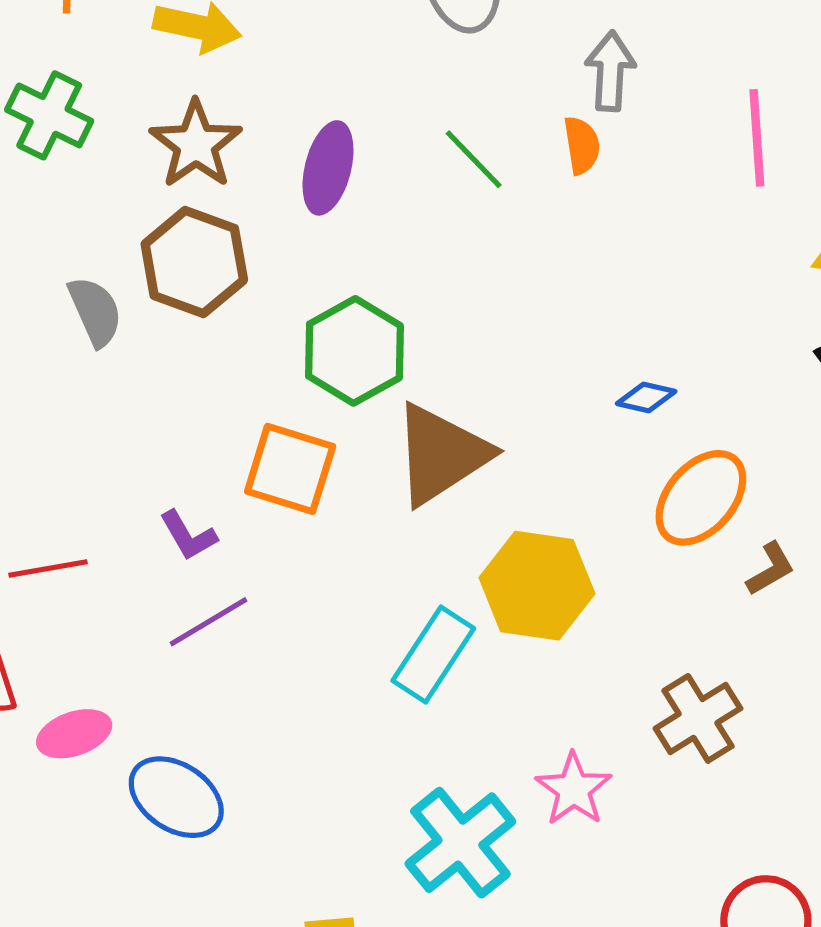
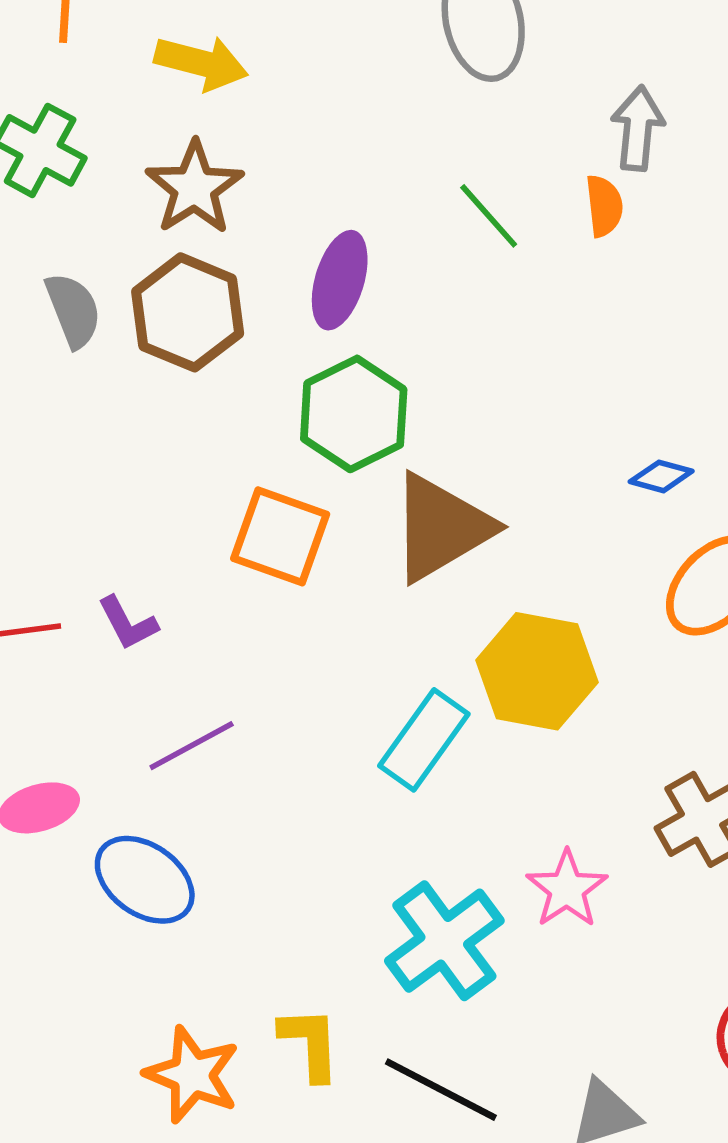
purple ellipse: (328, 168) -> (340, 280), moved
gray semicircle: (95, 311) -> (73, 310), moved
purple L-shape: (188, 535) -> (128, 623), moved
purple line: (209, 622) -> (192, 746), moved

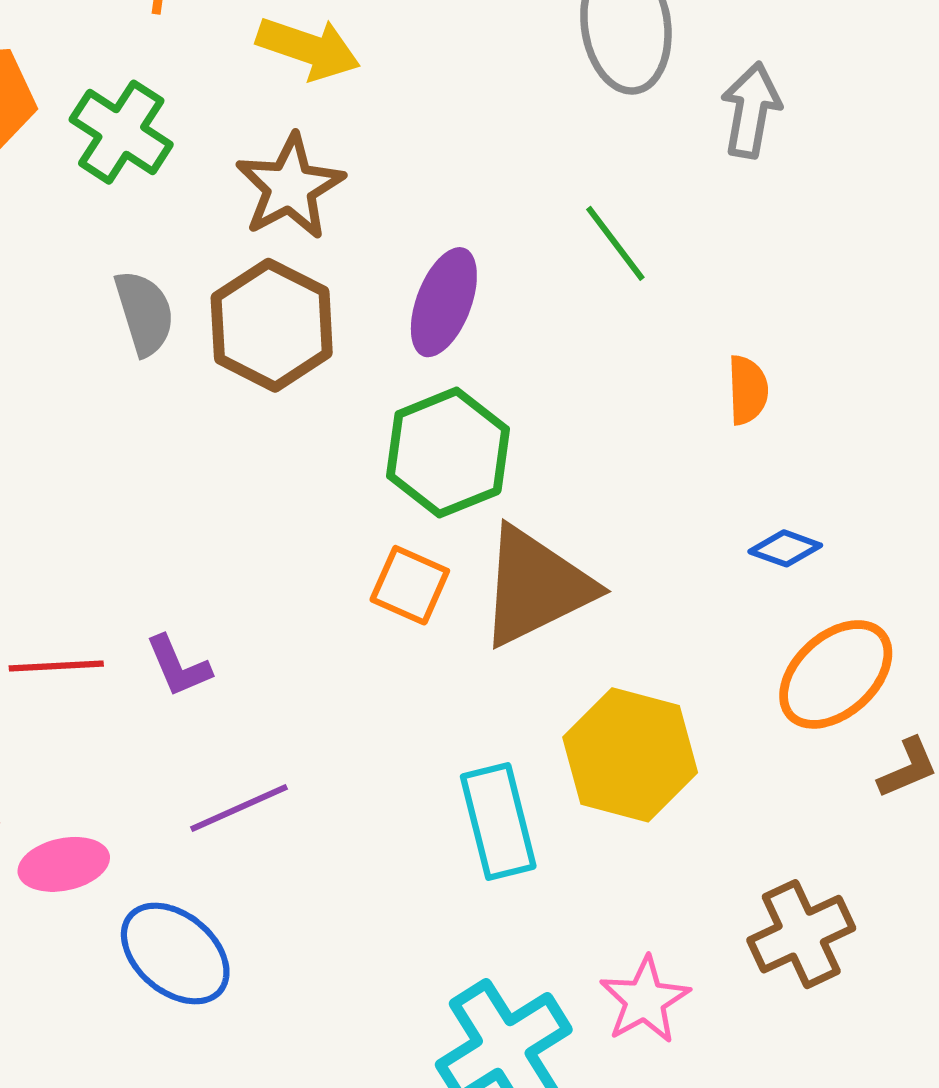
gray arrow: (638, 128) -> (751, 110), moved
orange semicircle: (604, 206) -> (748, 390), moved
orange square: (280, 536) -> (410, 585), moved, size x0.7
cyan rectangle: (424, 740) -> (498, 822), turned -54

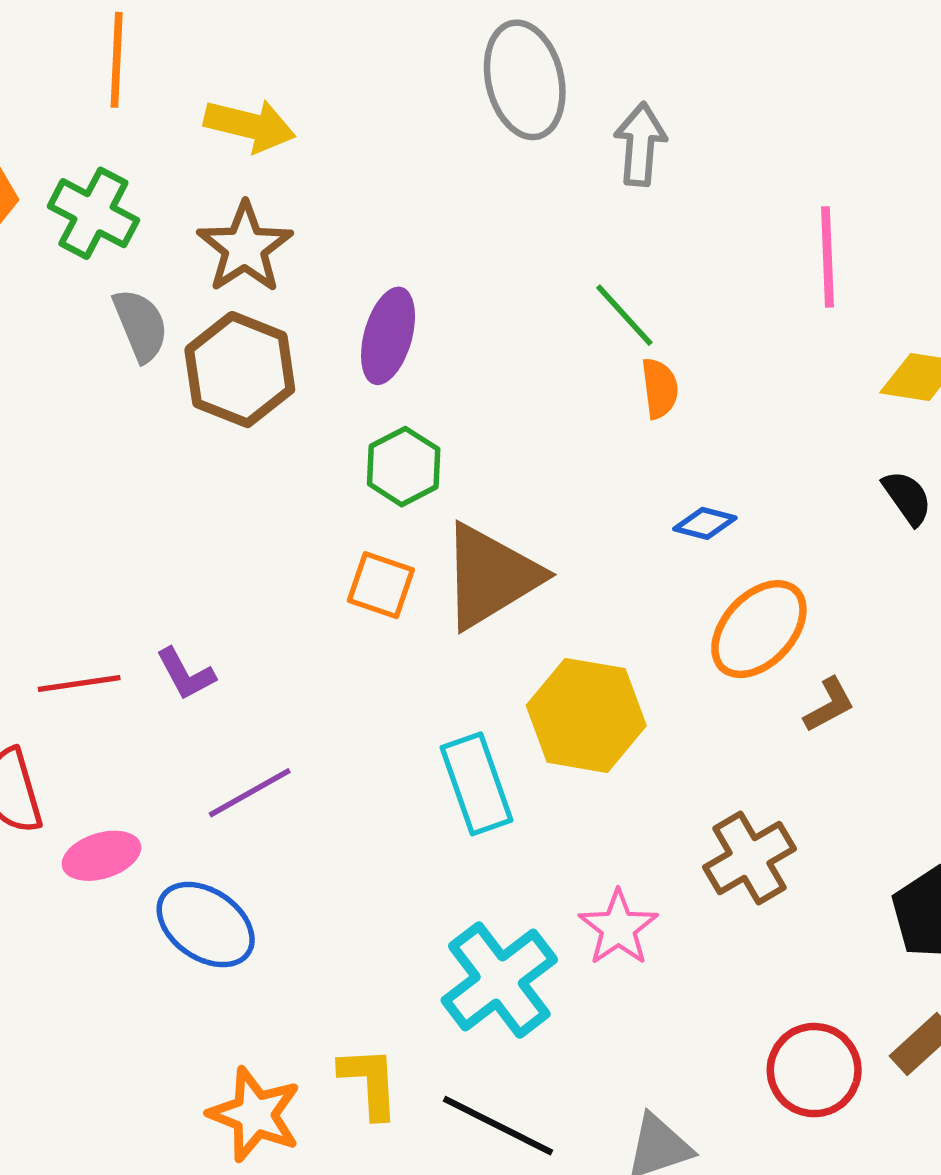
green line: (615, 243) -> (624, 315), moved
gray semicircle: (144, 313) -> (141, 325), moved
green hexagon: (448, 453) -> (404, 467), size x0.7

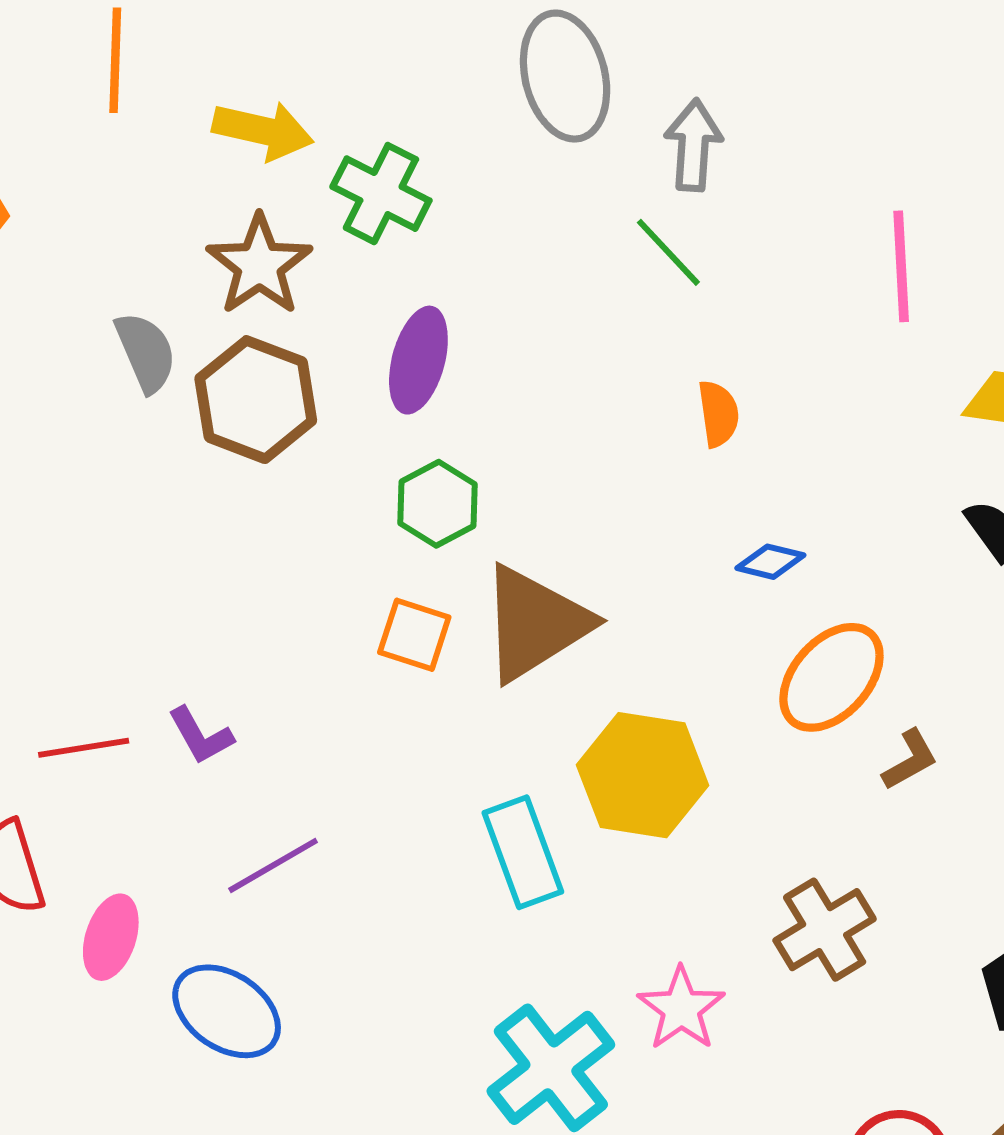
green cross: (93, 213) -> (381, 194), moved
green line: (624, 315) -> (668, 252), moved
pink ellipse: (101, 856) -> (111, 937), turned -54

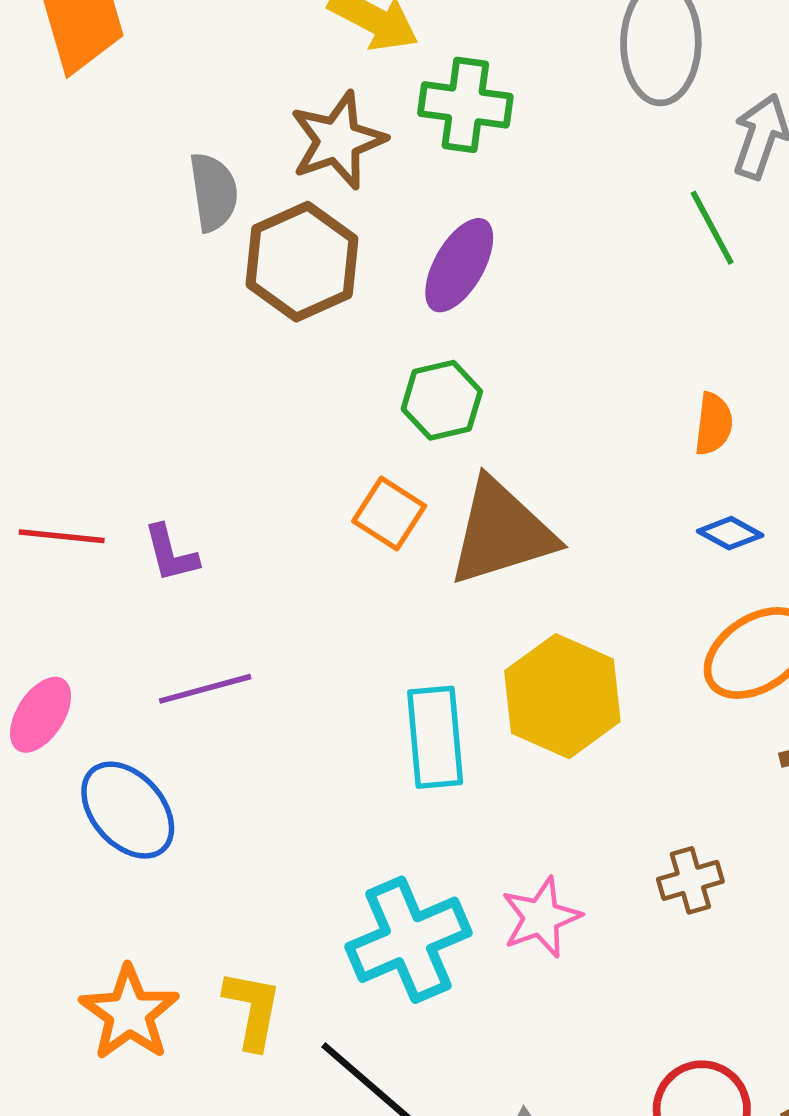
green cross: (381, 194) -> (465, 105), turned -34
orange semicircle: (718, 414) -> (713, 424), moved
brown cross: (825, 930) -> (690, 880), size x0.7

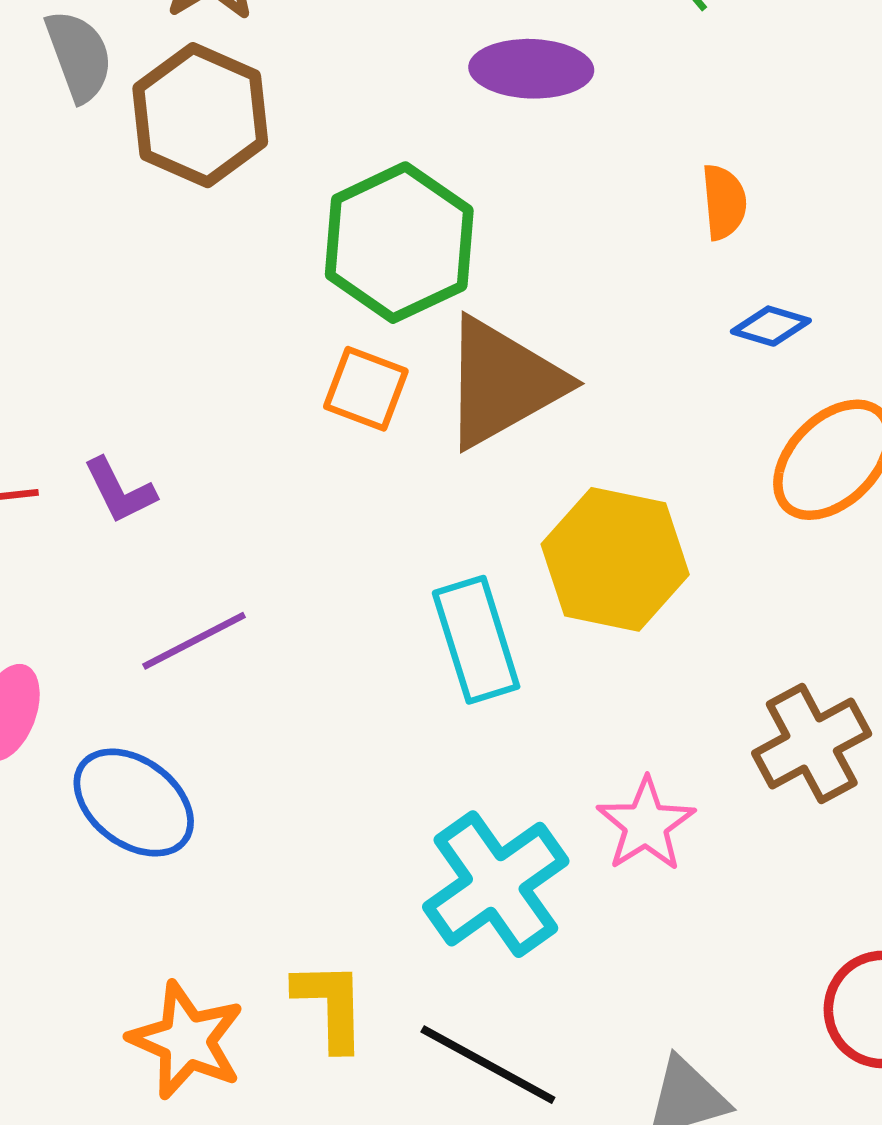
purple ellipse: (459, 265) -> (531, 69), moved, turned 74
green hexagon: (442, 400) -> (399, 243), size x1.6
brown cross: (690, 880) -> (812, 743), size x1.5

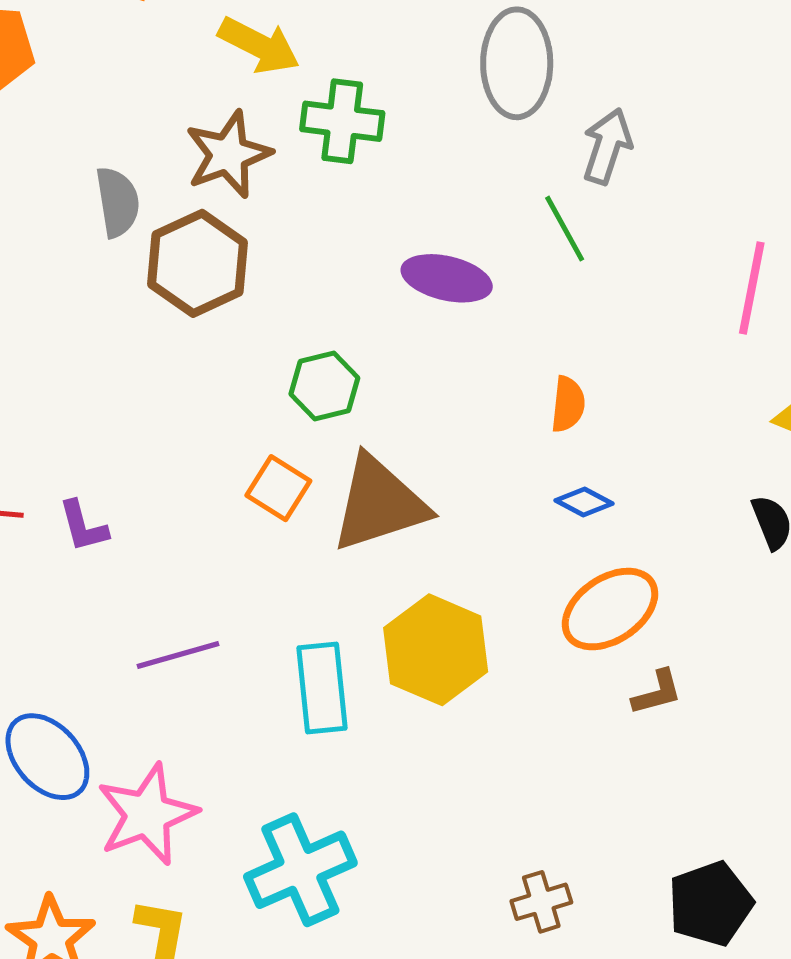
green hexagon: (399, 243) -> (324, 386), size x0.6
purple line: (194, 641) -> (178, 655), moved
brown cross: (812, 743) -> (541, 902), moved, size x0.7
pink star: (646, 824) -> (147, 814), moved, size x1.4

